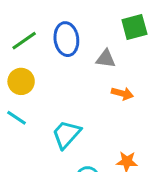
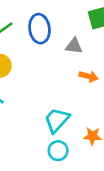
cyan trapezoid: (66, 134) -> (57, 120), moved

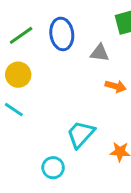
cyan circle: (58, 151) -> (53, 168), moved

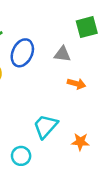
blue ellipse: (62, 34) -> (22, 53), moved, turned 32

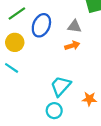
orange arrow: (76, 84) -> (72, 46), moved, turned -32
cyan circle: (21, 156) -> (54, 111), moved

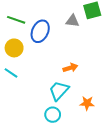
green line: (17, 14) -> (16, 20), turned 54
gray triangle: (74, 26) -> (72, 21), moved
orange arrow: (72, 46) -> (70, 68), moved

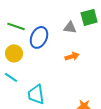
orange arrow: (70, 68) -> (72, 56), moved
cyan trapezoid: (59, 91) -> (36, 94), moved, turned -50

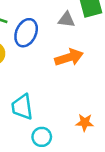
orange arrow: (72, 56) -> (69, 57), size x1.5

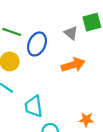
gray triangle: (66, 20) -> (71, 33), turned 32

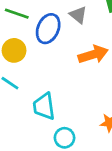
gray triangle: (71, 33) -> (78, 15), moved

